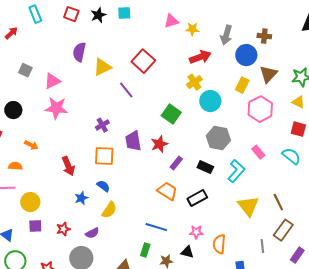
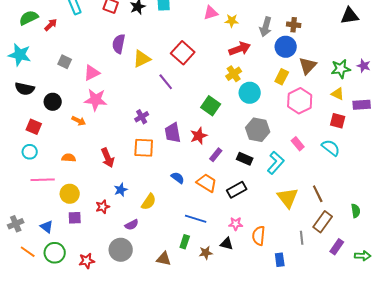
brown cross: (264, 36) -> (294, 25), moved
orange arrow: (31, 145) -> (79, 121), moved
orange semicircle: (15, 166) -> (69, 158), moved
blue semicircle: (103, 186) -> (178, 178), moved
red star: (63, 229) -> (103, 207), moved

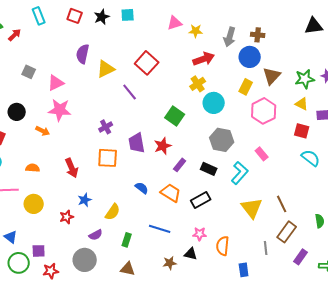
cyan semicircle: (331, 148) -> (311, 158), moved
purple square: (75, 218) -> (39, 251), moved
green rectangle: (185, 242) -> (127, 240), moved

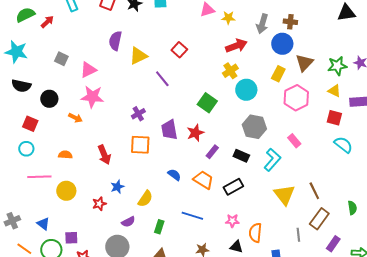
red square: (147, 63) -> (179, 50), size x0.7
black triangle: (191, 254) -> (236, 247), moved

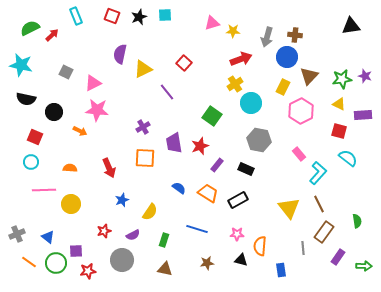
cyan L-shape: (272, 160) -> (318, 173), moved
red star: (99, 204) -> (104, 231), moved

